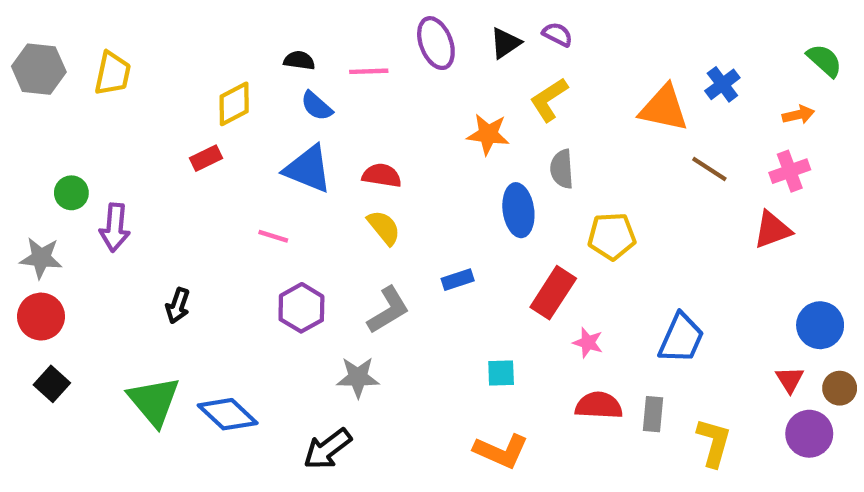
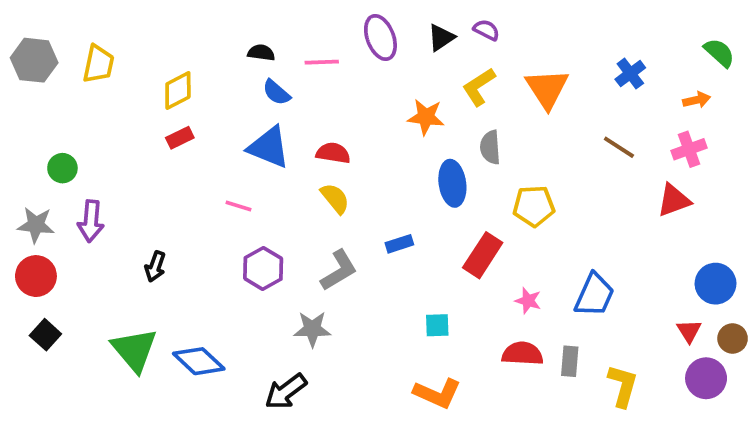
yellow diamond: (234, 104) -> (178, 91), moved
orange triangle: (664, 108) -> (547, 89), moved, turned 45
purple arrow: (115, 228) -> (91, 221), moved
pink star: (588, 343) -> (528, 301), moved

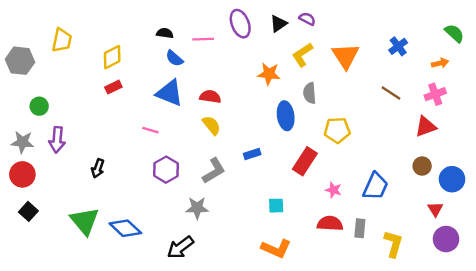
gray hexagon: (34, 60) -> (20, 61), moved
brown circle: (733, 338) -> (422, 166), moved

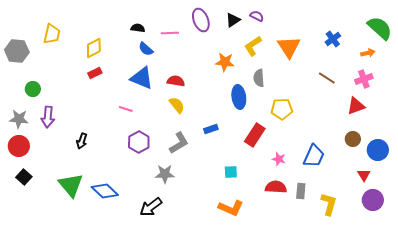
green semicircle: (454, 33) -> (380, 28), size x1.5

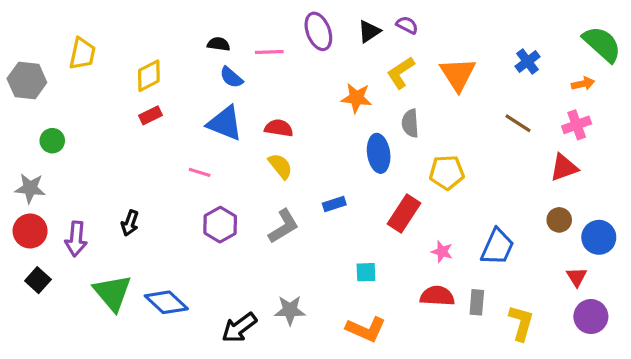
purple arrow: (48, 117) -> (76, 239), moved
gray star: (165, 174) -> (290, 310), moved

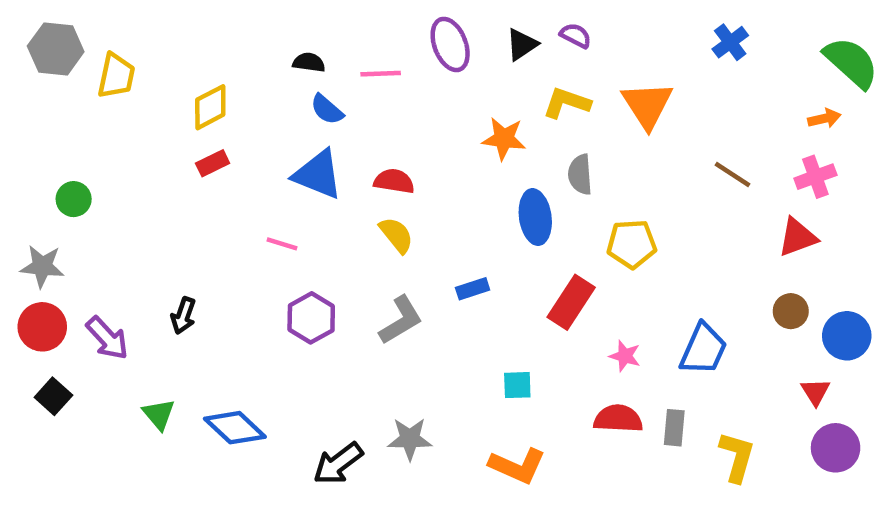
blue cross: (528, 61) -> (730, 42), moved
yellow L-shape: (401, 73) -> (567, 103), turned 52
gray hexagon: (27, 80) -> (56, 49), moved
purple arrow: (76, 239) -> (107, 338), turned -48
green triangle: (112, 293) -> (159, 414), size x0.6

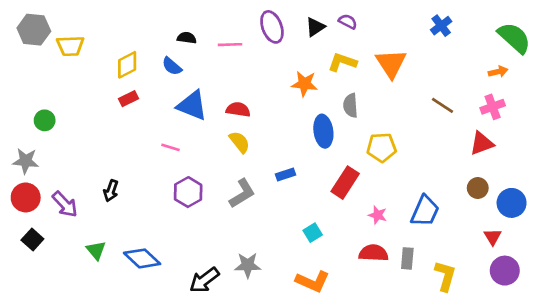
yellow trapezoid: (116, 76) -> (70, 46), turned 76
blue semicircle: (327, 109) -> (172, 66), moved
cyan square: (517, 385) -> (313, 233), turned -30

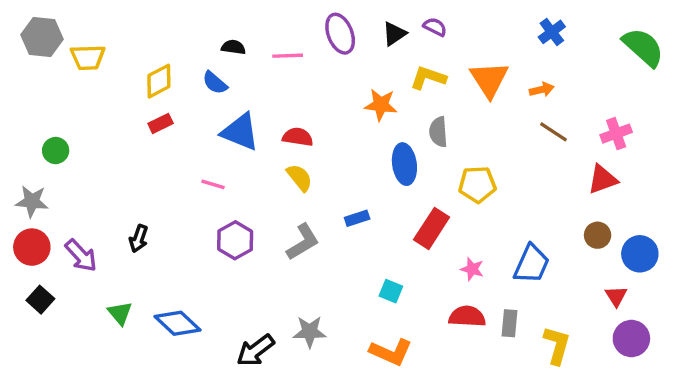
orange arrow: (498, 72) -> (542, 90), moved
cyan square: (313, 233) -> (391, 291), turned -36

